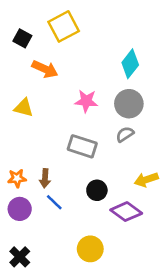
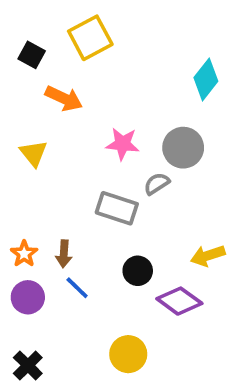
cyan diamond: (130, 64) -> (206, 79), moved
yellow triangle: (24, 108) -> (34, 153), turned 36
gray semicircle: (125, 134) -> (157, 184), moved
orange star: (17, 178) -> (24, 254), turned -30

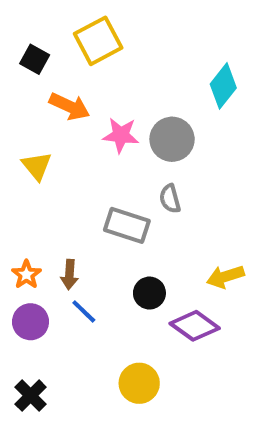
pink star: (123, 144) -> (121, 135), moved
gray circle: (183, 148) -> (172, 139), moved
gray semicircle: (157, 184) -> (170, 199), turned -72

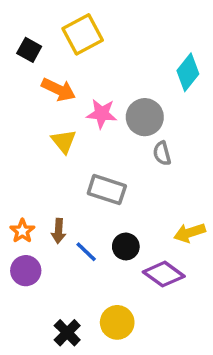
yellow triangle: (37, 166) -> (64, 141), moved
gray semicircle: (170, 199) -> (162, 153), moved
blue line: (84, 311) -> (86, 252), moved
black cross: (31, 396) -> (67, 333), moved

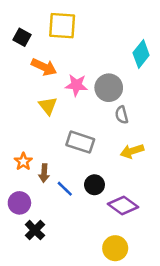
yellow square: (83, 34) -> (62, 26), turned 32
orange star: (22, 231) -> (23, 161), moved
yellow arrow: (190, 233) -> (132, 151), moved
yellow circle: (117, 322) -> (115, 248), moved
black cross: (67, 333) -> (35, 230), moved

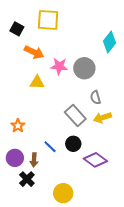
yellow triangle: (48, 106) -> (37, 82), turned -49
gray semicircle: (122, 115) -> (95, 97), moved
gray rectangle: (80, 142) -> (75, 116), moved, turned 30
brown arrow: (44, 173) -> (34, 160), moved
yellow circle: (115, 248) -> (63, 193), moved

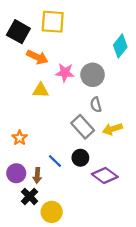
black square: (17, 29) -> (18, 32), size x1.5
gray semicircle: (95, 97) -> (96, 105), moved
yellow circle: (63, 193) -> (52, 212), moved

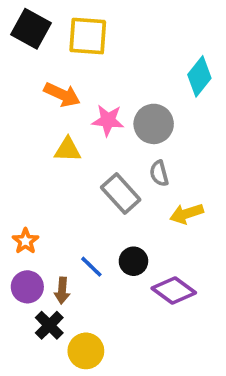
black square: (18, 32) -> (31, 29), moved
gray rectangle: (83, 127) -> (121, 193), moved
orange star: (20, 138) -> (25, 241), moved

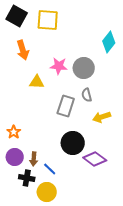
orange arrow: (62, 95) -> (23, 50), moved, turned 48
gray rectangle: (121, 193) -> (66, 106), turned 60
black circle: (133, 261) -> (73, 143), size x1.5
blue line: (91, 267) -> (50, 169), moved
black cross: (49, 325) -> (27, 178), turned -35

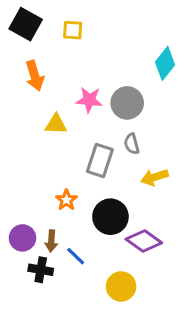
yellow square: (48, 20) -> (73, 30), size x0.6
orange star: (14, 132) -> (66, 200), moved
yellow circle: (47, 192) -> (121, 286), moved

